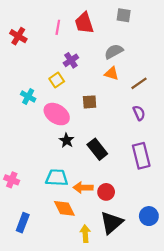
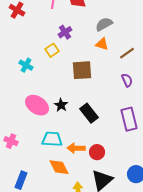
brown square: (90, 102) -> (82, 70), size x1.5
pink ellipse: (57, 114) -> (37, 105), moved

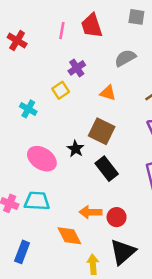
orange triangle: (102, 44) -> (108, 93), moved
brown square: (82, 70) -> (102, 131), moved, turned 30
black star: (61, 105) -> (76, 149), moved
cyan trapezoid: (52, 139) -> (37, 201), moved

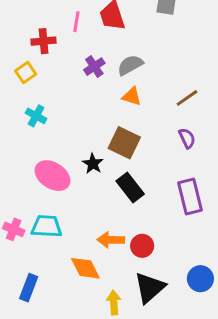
red cross: (17, 41) -> (44, 41), moved, turned -36
gray semicircle: (125, 58) -> (130, 65), moved
yellow square: (61, 90) -> (26, 73), moved

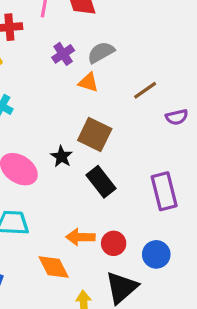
orange triangle: (132, 96) -> (88, 82), moved
brown line: (187, 98) -> (145, 90), moved
purple semicircle: (187, 138) -> (177, 117), moved, turned 102
blue circle: (200, 279) -> (156, 254), moved

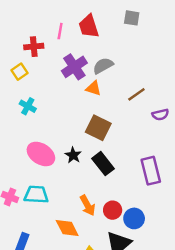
purple cross: (63, 54) -> (74, 67), size x1.5
black star: (62, 157) -> (73, 155), moved
orange arrow: (80, 237) -> (88, 205), turned -120
blue circle: (156, 254) -> (134, 218), moved

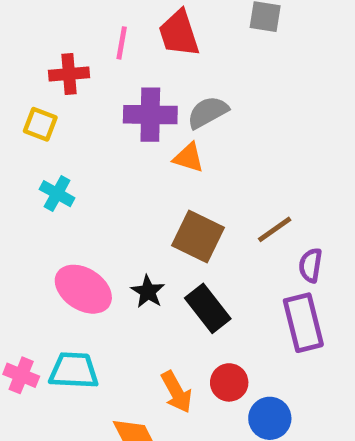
purple cross: (74, 67) -> (150, 115), turned 35
yellow square: (19, 72) -> (40, 124), turned -35
brown line: (136, 94) -> (275, 229), moved
purple semicircle: (160, 115) -> (310, 265), moved, turned 112
red circle: (113, 210) -> (229, 382), moved

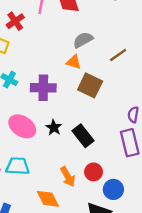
red cross: (69, 74) -> (15, 21), turned -30
purple cross: (150, 115) -> (43, 88), moved
brown line: (275, 229) -> (118, 55), moved
brown square: (198, 237) -> (90, 85), moved

